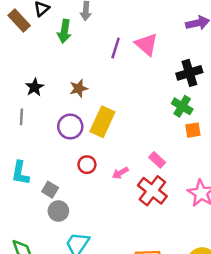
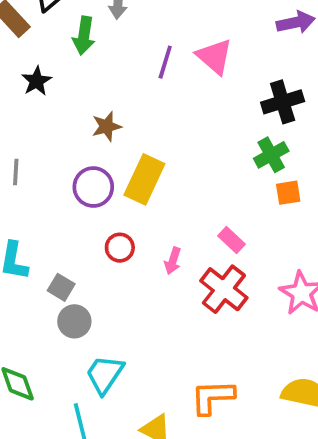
black star: (35, 87) -> (37, 81), moved
green cross: (182, 106) -> (271, 155), turned 30
pink arrow: (120, 173) -> (173, 261), turned -42

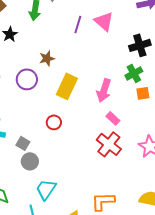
purple circle: (93, 187) -> (27, 79), moved
pink arrow: (173, 261) -> (104, 90), moved, size x1.6

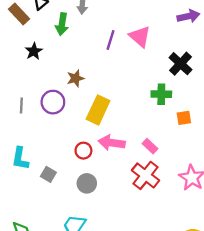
black cross: (140, 45) -> (181, 64), turned -30
green cross: (134, 73) -> (161, 94), moved, turned 30
pink arrow: (104, 90) -> (112, 143), moved, turned 80
gray circle: (30, 161) -> (87, 183), moved

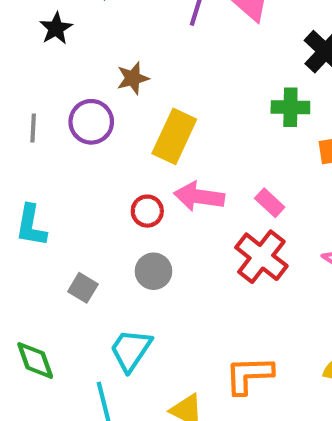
gray square: (48, 174) -> (83, 288), moved

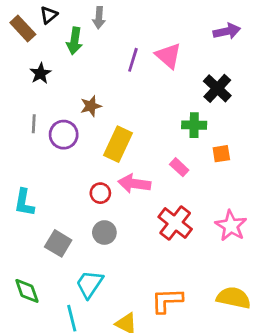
gray line: (33, 128) -> (34, 124), moved
pink rectangle: (270, 203) -> (179, 167), moved
gray square: (83, 288) -> (58, 243), size x1.4

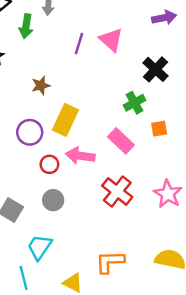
green cross: (194, 125) -> (135, 103), turned -30
purple circle: (64, 135) -> (30, 132), moved
pink rectangle: (179, 167) -> (121, 141), size x1.5

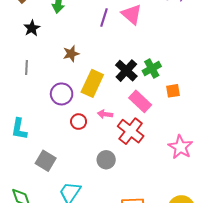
black cross: (155, 69) -> (126, 71), moved
pink arrow: (80, 156) -> (105, 114), size x0.6
red cross: (117, 191) -> (131, 131), moved
gray circle: (53, 200) -> (106, 160), moved

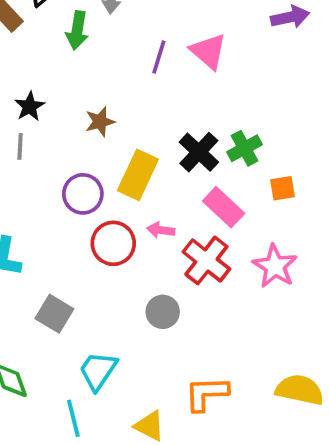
black star: (32, 28) -> (30, 106), moved
red circle: (79, 122) -> (113, 243), size x1.5
pink star: (180, 147) -> (275, 266), moved

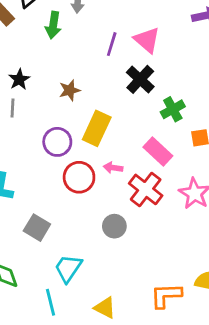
black cross: (199, 152) -> (140, 79), moved
orange L-shape: (206, 394) -> (166, 295), moved

